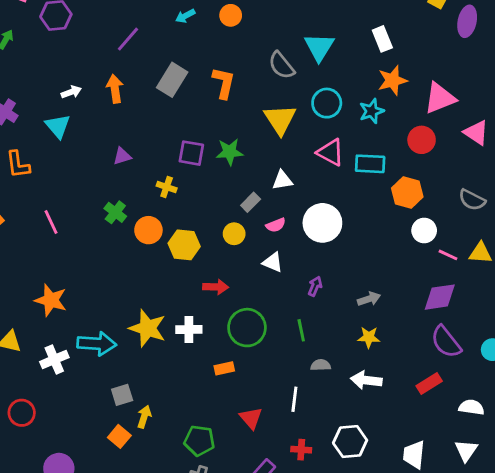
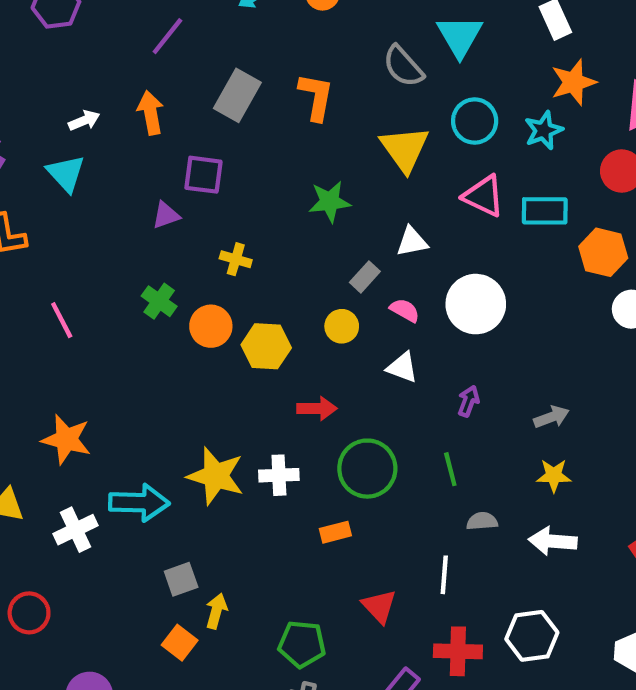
purple square: (191, 153) -> (203, 175), moved
pink semicircle: (276, 225) -> (405, 310), turned -126
red cross: (301, 450) -> (458, 651), size x1.5

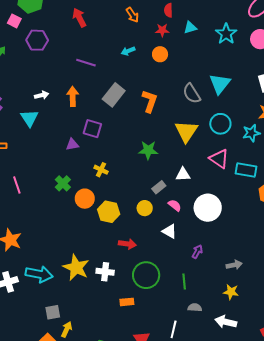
purple line: (167, 36) -> (86, 63), turned 60

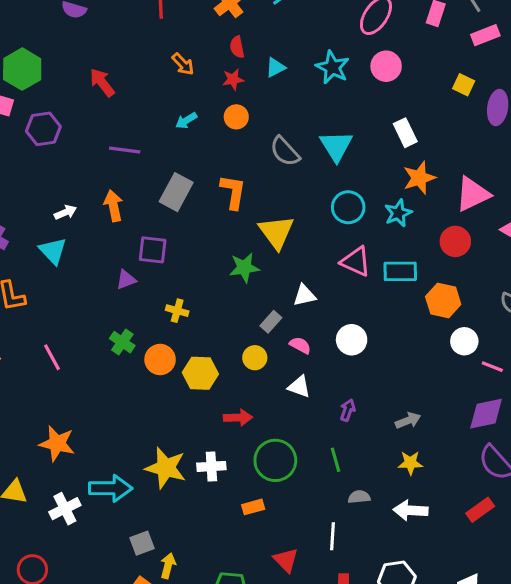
gray semicircle: (192, 94) -> (285, 151), moved
yellow triangle: (186, 131) -> (276, 232), moved
white circle: (208, 208) -> (352, 340), size x0.7

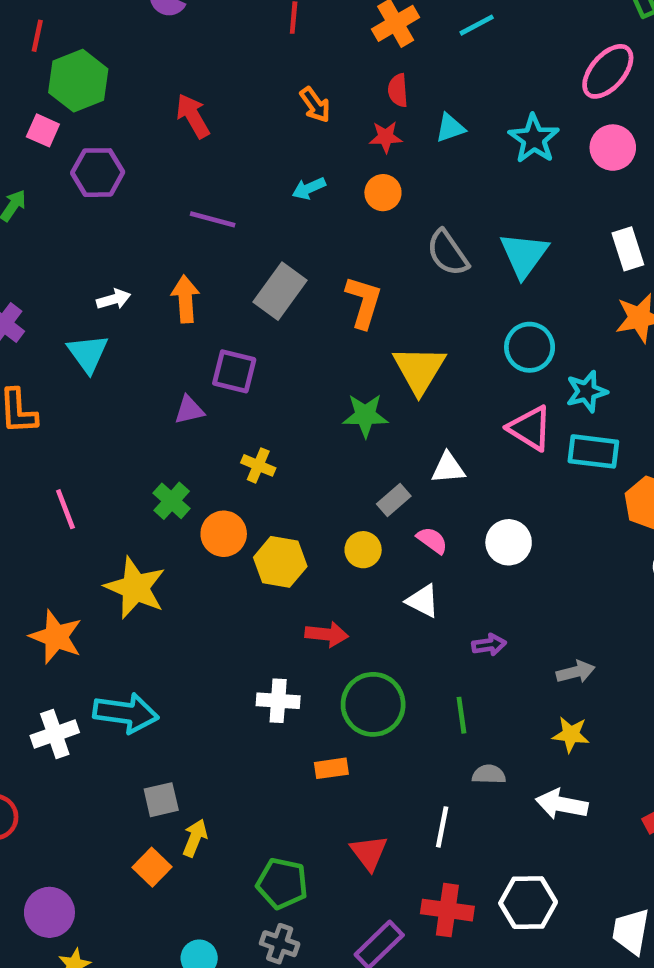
cyan star: (398, 213) -> (587, 391), moved
purple arrow: (348, 410) -> (489, 645), turned 55
yellow star: (166, 468) -> (135, 588), moved

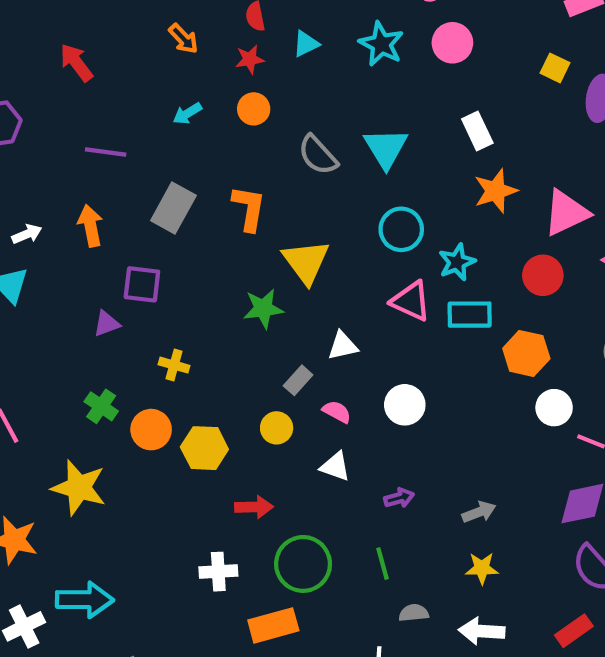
orange rectangle: (331, 768) -> (273, 625), size x1.6

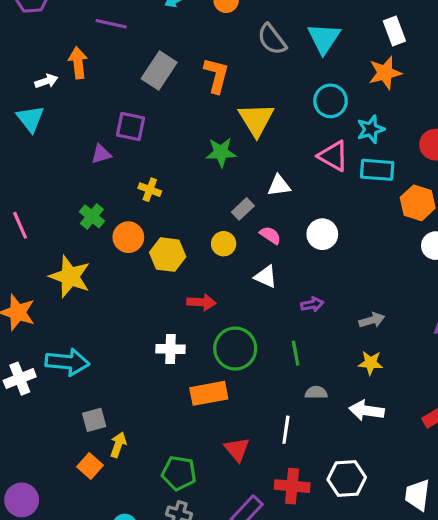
orange star: (496, 191) -> (385, 73), moved
orange arrow: (90, 226) -> (78, 63), moved

